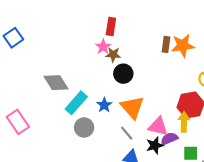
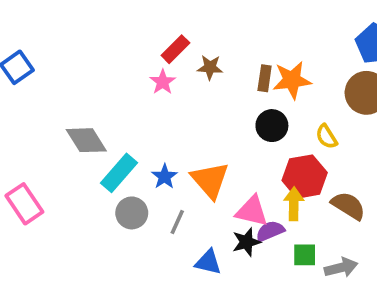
red rectangle: (111, 27) -> (175, 49), turned 36
brown star: (113, 55) -> (210, 67), moved
black circle: (123, 74) -> (272, 126), moved
gray line: (127, 133) -> (177, 222), moved, turned 64

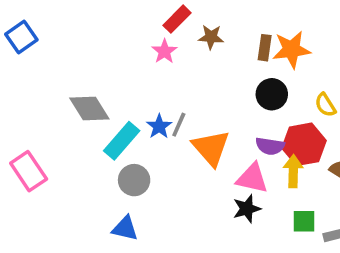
blue star: (165, 177) -> (159, 126), moved
gray line: (177, 222) -> (179, 125), moved
purple semicircle: (270, 231) -> (270, 146), moved, turned -148
blue triangle: (208, 262) -> (125, 228), moved

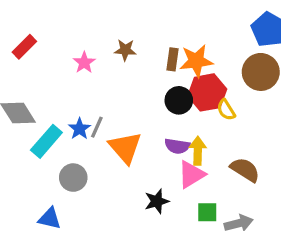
red rectangle: (177, 19) -> (24, 47), moved
red hexagon: (304, 144) -> (207, 92), moved
yellow arrow: (293, 171) -> (198, 151), moved
pink triangle: (252, 178) -> (191, 174), moved, turned -44
gray circle: (134, 180) -> (73, 178), moved

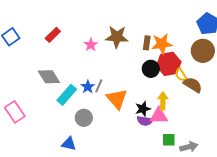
brown star: (125, 50) -> (117, 37), size x1.6
purple semicircle: (177, 146) -> (145, 121), moved
brown semicircle: (245, 170) -> (193, 85), moved
pink triangle: (191, 174) -> (159, 116), turned 30
black star: (157, 201) -> (143, 109), moved

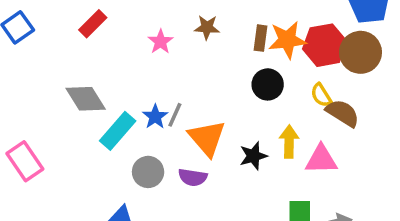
brown star: (117, 37) -> (207, 27), size x0.6
red hexagon: (169, 64) -> (325, 45), moved
pink triangle: (159, 116) -> (321, 159), moved
purple semicircle: (145, 121) -> (193, 177), moved

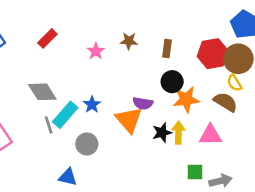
orange star: (287, 40) -> (186, 99), moved
yellow semicircle: (321, 95) -> (234, 83), moved
gray line: (175, 115) -> (49, 125), moved, turned -42
yellow arrow: (289, 142) -> (178, 133), moved
purple semicircle: (193, 177) -> (143, 103), moved

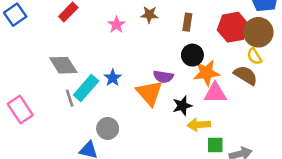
yellow arrow: (178, 133) -> (199, 125), moved, turned -95
pink triangle: (210, 135) -> (215, 93), moved
gray circle: (87, 144) -> (108, 128), moved

